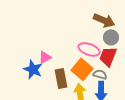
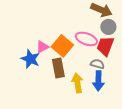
orange square: (82, 69) -> (62, 46), moved

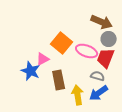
orange square: (62, 46) -> (62, 43), moved
blue arrow: (98, 81) -> (99, 93), turned 54

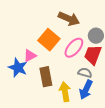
brown arrow: (102, 22) -> (69, 19), moved
pink ellipse: (87, 51) -> (74, 48), turned -70
blue arrow: (99, 93) -> (86, 90), turned -30

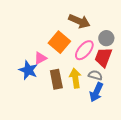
yellow arrow: (65, 92) -> (75, 78), moved

